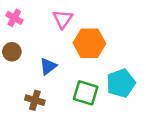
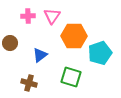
pink cross: (14, 18) -> (28, 16), moved, turned -32
cyan pentagon: (121, 83) -> (100, 53), moved

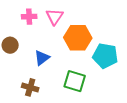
cyan pentagon: (100, 53) -> (105, 56), turned 30

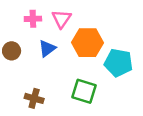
blue triangle: (42, 58) -> (47, 48), moved

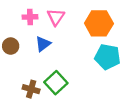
orange hexagon: (88, 43) -> (99, 23), moved
green square: (84, 91) -> (56, 83), moved, turned 30

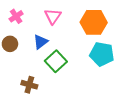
pink cross: (30, 17) -> (16, 16), moved, turned -32
green square: (56, 83) -> (56, 61), moved

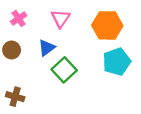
cyan pentagon: (102, 54) -> (117, 62), turned -30
brown cross: (29, 85) -> (15, 97), moved

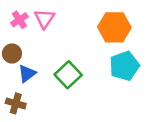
pink triangle: (61, 18) -> (44, 19), moved
blue triangle: (47, 48) -> (27, 73), moved

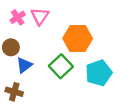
orange hexagon: (114, 27) -> (78, 38), moved
cyan pentagon: (124, 66) -> (99, 73), moved

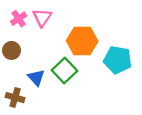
blue triangle: (24, 65) -> (36, 78), moved, turned -35
cyan pentagon: (99, 73) -> (118, 60), moved, turned 30

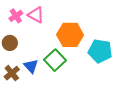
pink triangle: (42, 17) -> (36, 15), turned -36
brown cross: (15, 98) -> (12, 73), moved, turned 35

